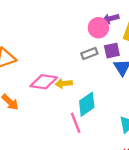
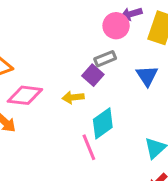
purple square: (112, 51) -> (93, 75), moved, turned -35
pink diamond: (44, 82) -> (25, 95), moved

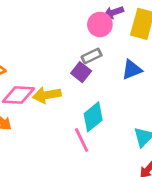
blue triangle: (147, 76) -> (132, 70), turned 45
yellow arrow: (73, 97) -> (47, 95), moved, size x1.4

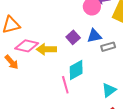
gray rectangle: (92, 56) -> (108, 47), moved
blue triangle: (132, 70) -> (94, 36), moved

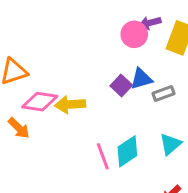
purple square: (73, 37) -> (121, 86), moved
cyan diamond: (76, 70) -> (127, 151), moved
cyan triangle: (109, 90) -> (170, 144), moved

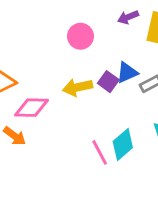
pink circle: (134, 34) -> (80, 36), moved
yellow arrow: (70, 105) -> (77, 87), moved

